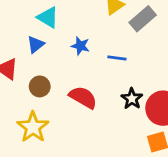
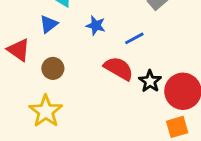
blue line: (117, 58) -> (134, 38), turned -36
red semicircle: (83, 97) -> (119, 68), moved

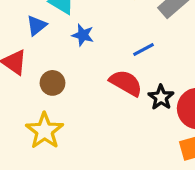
blue triangle: (49, 24) -> (37, 25), moved
blue star: (96, 26) -> (83, 35), moved

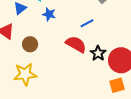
yellow star: (45, 131) -> (25, 74), turned 30

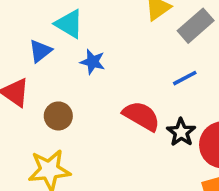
blue line: (87, 23) -> (185, 78), moved

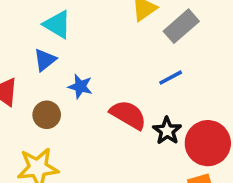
blue triangle: (40, 51) -> (45, 60), moved
blue star: (93, 62) -> (80, 86), moved

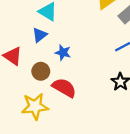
red semicircle: (128, 115) -> (64, 88), moved

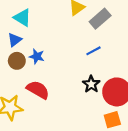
brown circle: (41, 71) -> (17, 61), moved

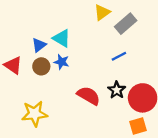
cyan triangle: (22, 18) -> (62, 38), moved
red semicircle: (38, 90) -> (89, 96), moved

